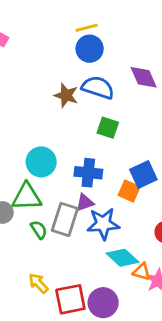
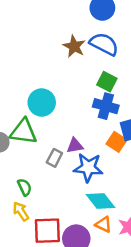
blue cross: (88, 173) -> (106, 106), moved
gray rectangle: (65, 219) -> (54, 158), size x0.6
green semicircle: (39, 230) -> (25, 187), moved
orange triangle: (142, 272) -> (103, 224), moved

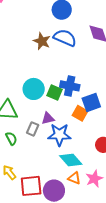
green square: (107, 82) -> (55, 93), moved
cyan circle: (42, 102) -> (34, 89), moved
green semicircle: (25, 187) -> (11, 138), moved

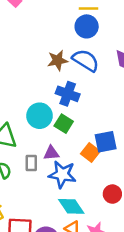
brown star: (42, 41) -> (58, 60), turned 30
blue cross: (70, 86) -> (68, 94), moved
gray rectangle: (33, 129) -> (31, 163), turned -32

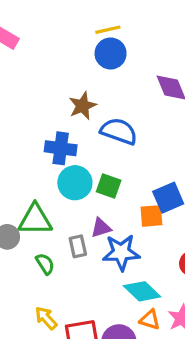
blue semicircle: (86, 60) -> (119, 131), moved
blue cross: (68, 94) -> (61, 148), moved
orange square: (90, 152) -> (151, 216), turned -30

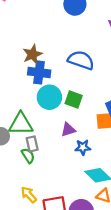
brown star: (83, 106) -> (32, 54), moved
gray rectangle: (78, 246) -> (32, 144), moved
blue star: (121, 252) -> (83, 147), size x0.6

